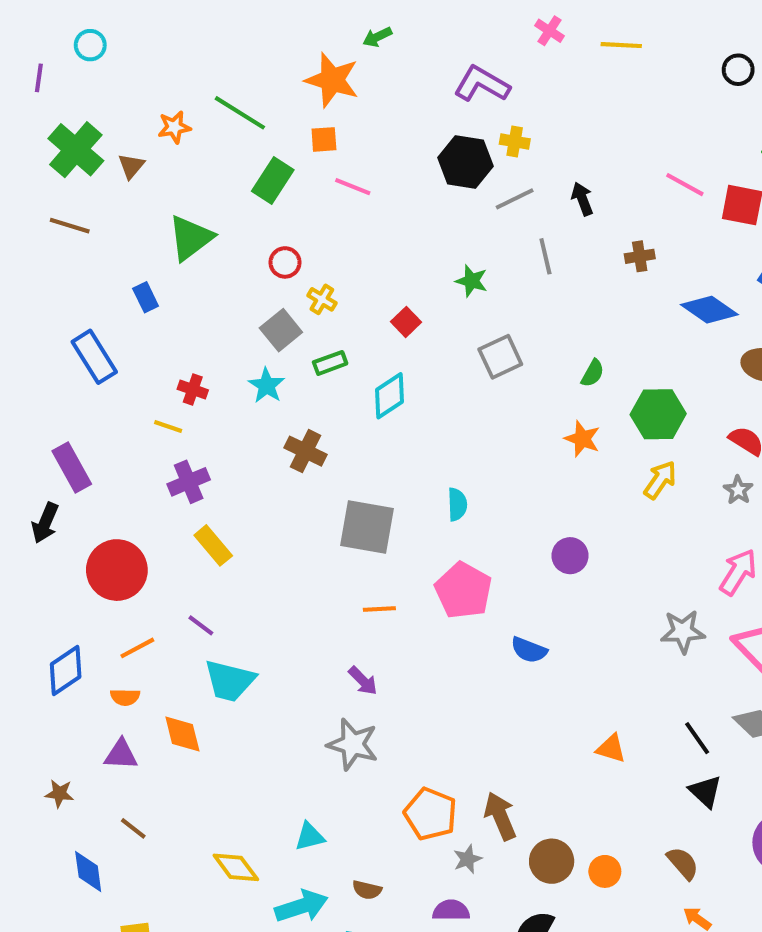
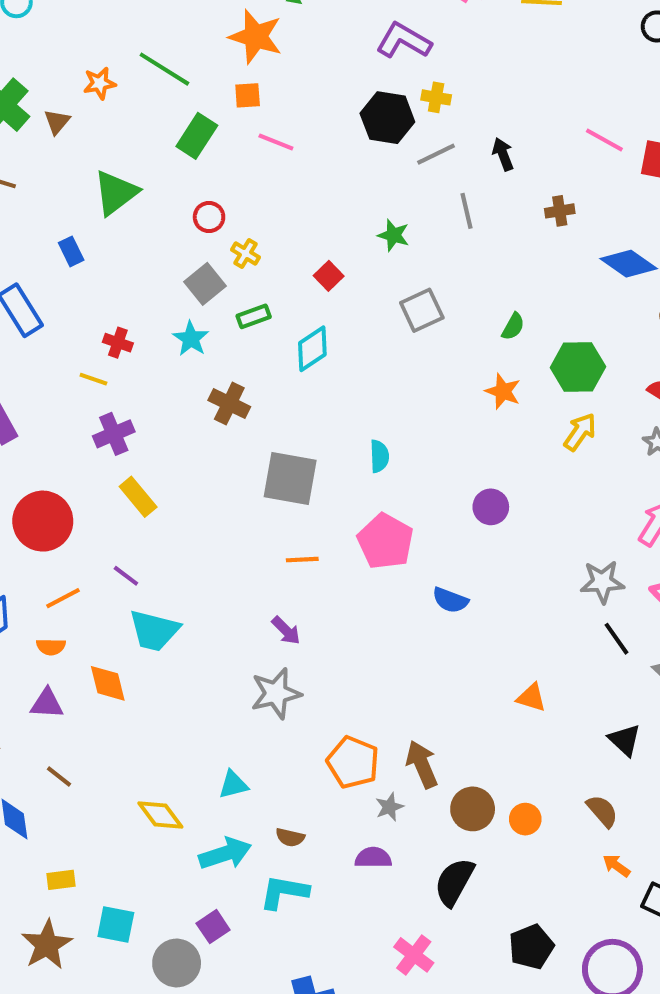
black line: (697, 738) -> (616, 639), moved
gray star: (353, 744) -> (276, 693), turned -30

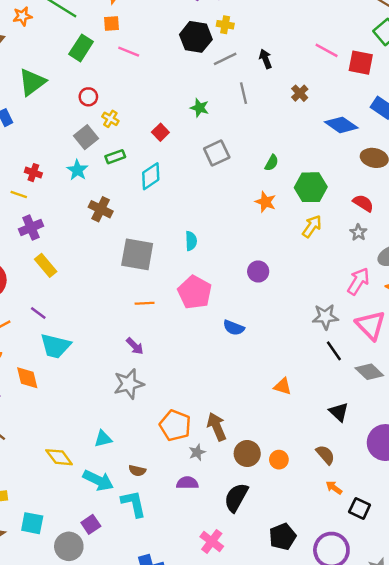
brown cross: (560, 211) -> (300, 93), turned -35
cyan arrow: (225, 854) -> (98, 480), turned 44
cyan L-shape: (284, 892) -> (134, 504), turned 68

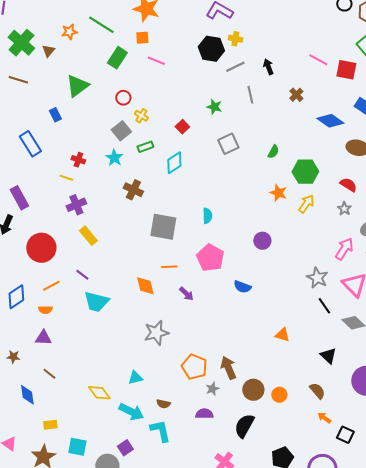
orange star: (265, 202) -> (278, 193), moved
gray star: (325, 317) -> (317, 278), turned 30
purple arrow: (135, 346) -> (186, 294), moved
orange diamond: (27, 378) -> (145, 286), moved

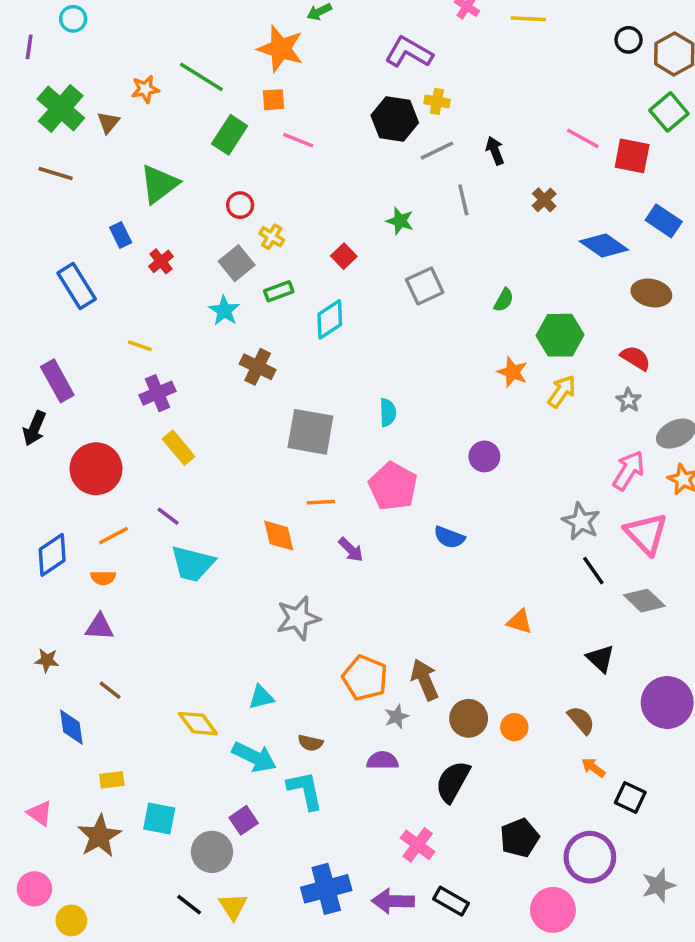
red cross: (78, 160) -> (161, 261), moved, turned 32

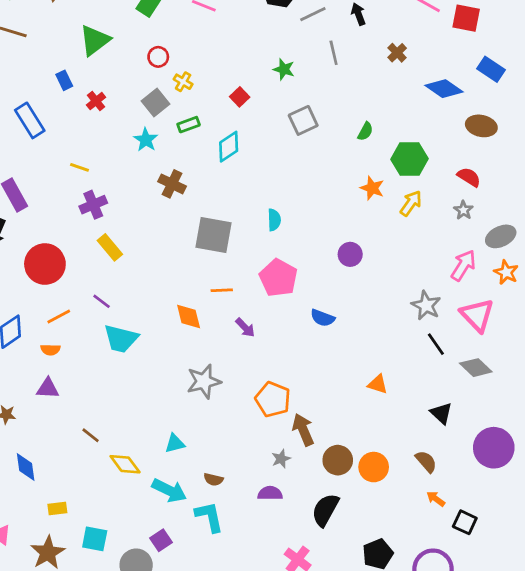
orange pentagon: (365, 678) -> (273, 399), moved
brown line: (110, 690) -> (91, 435), moved
orange circle: (514, 727) -> (374, 467), size x1.4

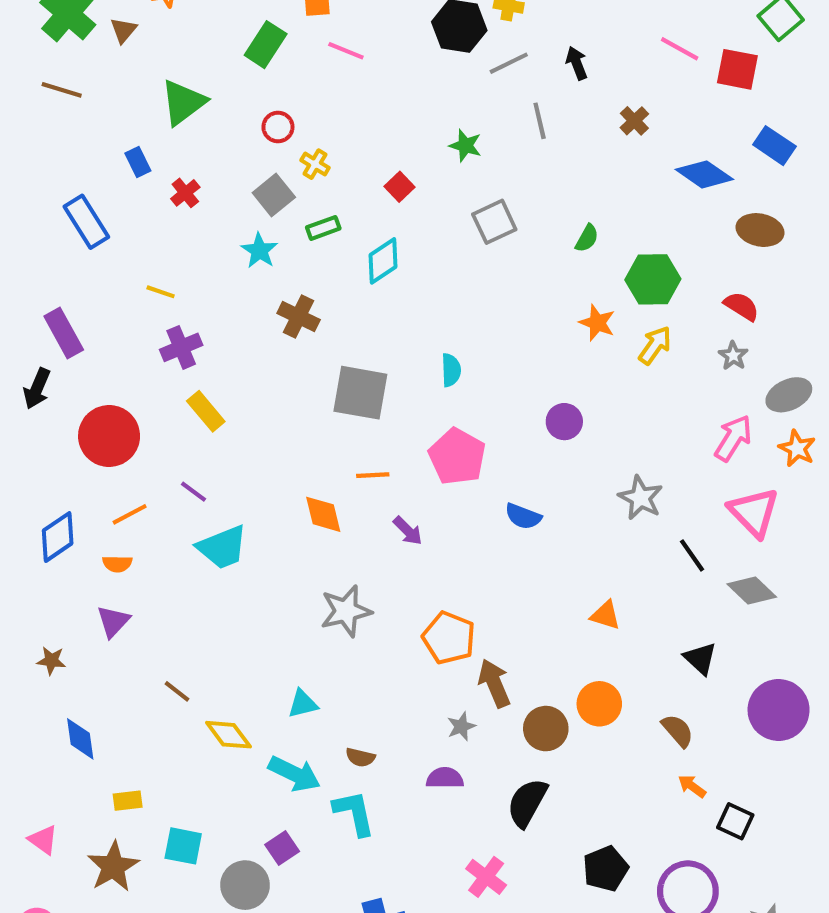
gray star: (426, 305) -> (641, 498), moved
cyan trapezoid: (121, 339) -> (222, 547), turned -36
purple triangle: (48, 388) -> (113, 621), turned -50
orange circle: (374, 467) -> (599, 704), moved

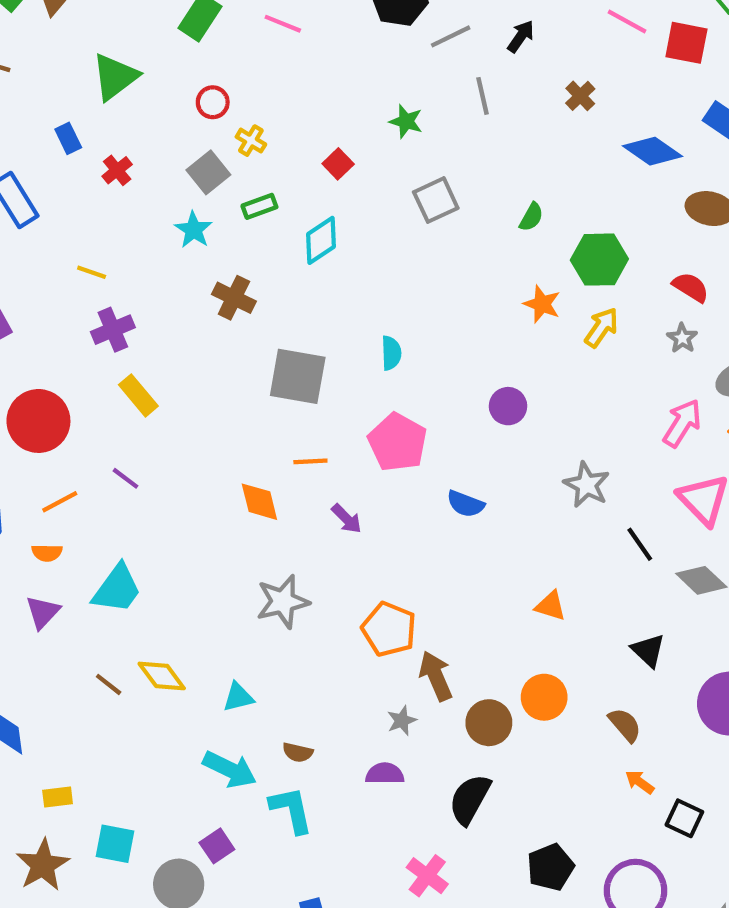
black arrow: (577, 63) -> (521, 36), turned 56
cyan trapezoid: (222, 547) -> (117, 589), moved, turned -32
yellow diamond: (229, 735) -> (162, 676), moved

